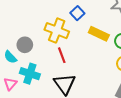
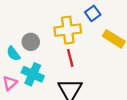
yellow cross: (57, 31) -> (68, 30), turned -35

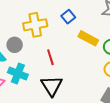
yellow cross: (68, 30) -> (35, 25), moved

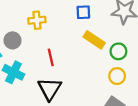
blue square: (68, 17) -> (83, 12), moved, turned 32
yellow cross: (35, 25) -> (37, 20), size x0.7

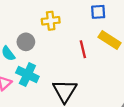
red line: (51, 57) -> (83, 49), moved

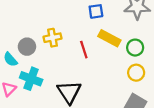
yellow cross: (51, 21) -> (52, 38), moved

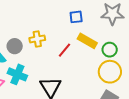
red line: (84, 50) -> (64, 50), turned 56
yellow circle: (136, 73) -> (110, 72), size x1.5

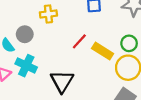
yellow cross: (37, 39) -> (48, 14), moved
yellow rectangle: (87, 41) -> (103, 51), moved

